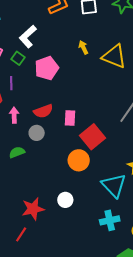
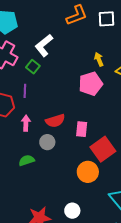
pink pentagon: (47, 68) -> (91, 84), moved

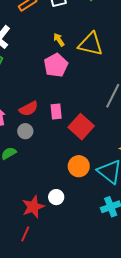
orange circle: (88, 172) -> (79, 166), moved
white circle: (72, 211) -> (56, 197), moved

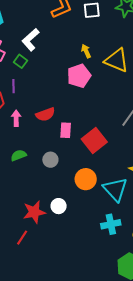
pink rectangle: (56, 111) -> (66, 130), moved
gray circle: (25, 131) -> (50, 160), moved

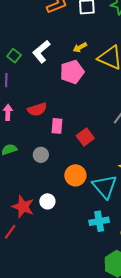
white L-shape: (30, 40) -> (41, 52), moved
yellow arrow: (86, 51) -> (80, 47), turned -96
red square: (94, 140) -> (85, 137), size x0.7
red star: (34, 212) -> (23, 207), turned 30

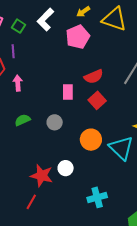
red semicircle: (37, 109) -> (94, 76), moved
cyan cross: (99, 221) -> (97, 197), moved

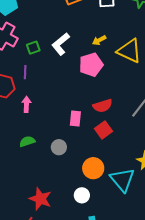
green square: (19, 26) -> (33, 48), turned 32
white circle: (66, 168) -> (82, 195), moved

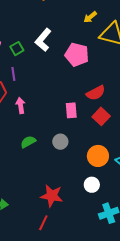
yellow arrow: (99, 40) -> (90, 17), moved
pink pentagon: (91, 65) -> (77, 55), turned -30

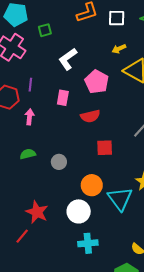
green square: (17, 49) -> (45, 30), moved
red semicircle: (96, 93) -> (90, 116), moved
pink rectangle: (71, 110) -> (63, 98), moved
red square: (101, 116) -> (105, 148), turned 30
white circle: (92, 185) -> (79, 211), size x1.5

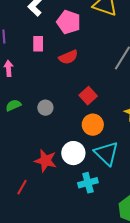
red square: (105, 148) -> (88, 96), moved, turned -30
orange circle: (92, 185) -> (93, 125), moved
cyan triangle: (120, 199) -> (106, 153), moved
red star: (37, 212) -> (46, 161), moved

